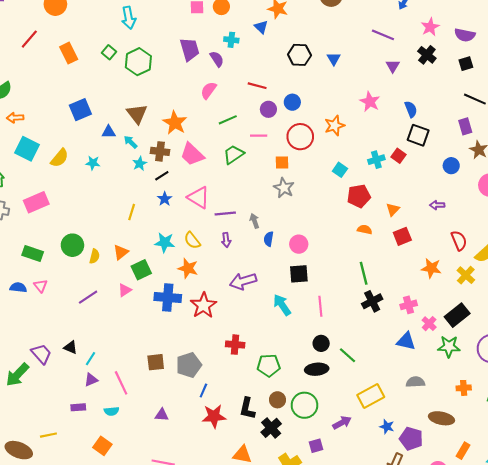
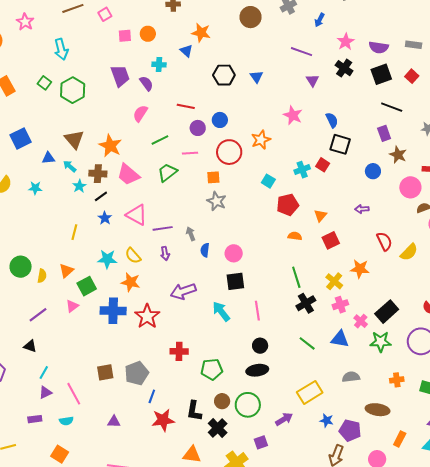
black square: (466, 64) -> (381, 74), size x1.5
yellow cross: (466, 275) -> (334, 281), moved
black triangle: (71, 347) -> (30, 346), moved
green line: (347, 355) -> (307, 343), moved

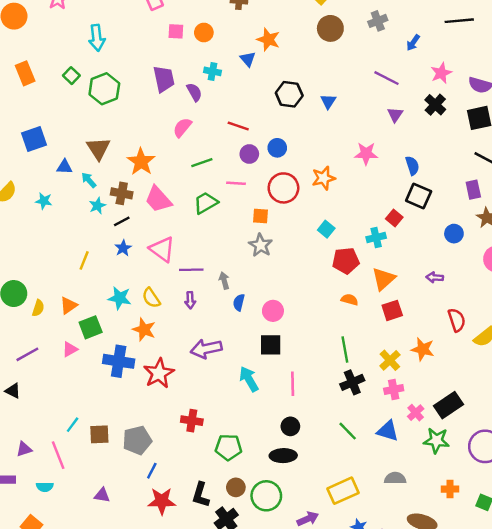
pink star: (293, 115) -> (366, 154), turned -30
cyan cross: (302, 170) -> (376, 237), moved
orange triangle: (320, 216) -> (384, 279), size x1.5
cyan line: (44, 372) -> (73, 425), moved

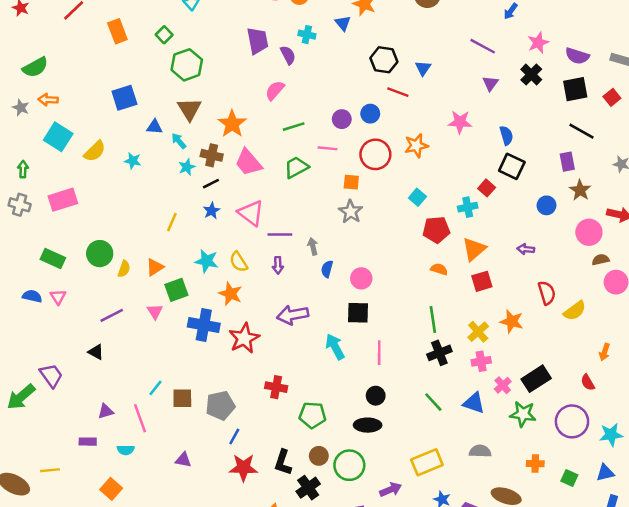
green hexagon: (104, 89) -> (187, 65), moved
red line: (238, 126) -> (398, 92), moved
pink triangle: (70, 349) -> (155, 312), turned -35

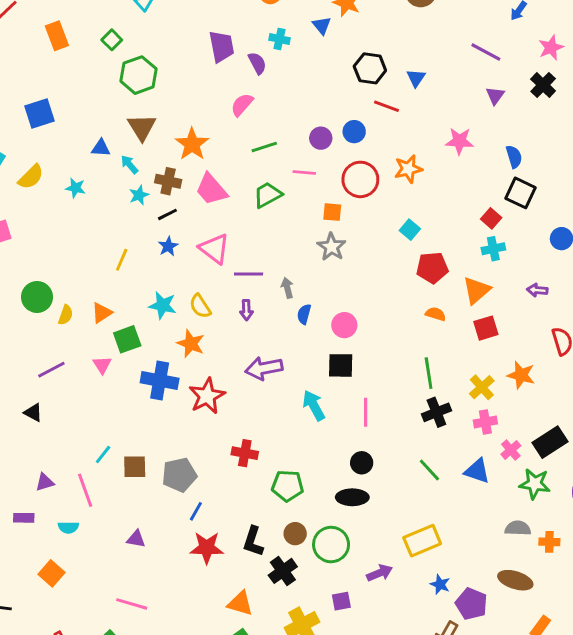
blue square: (124, 98) -> (39, 113), moved
cyan cross: (468, 207) -> (493, 249), moved
gray semicircle: (480, 451) -> (518, 528), moved

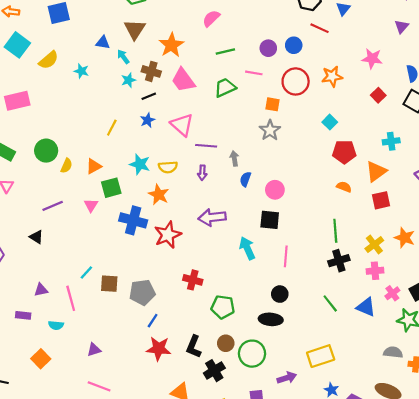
red square: (491, 218) -> (378, 95), moved
yellow semicircle: (200, 306) -> (168, 167), turned -66
purple triangle: (136, 539) -> (94, 350), moved, turned -32

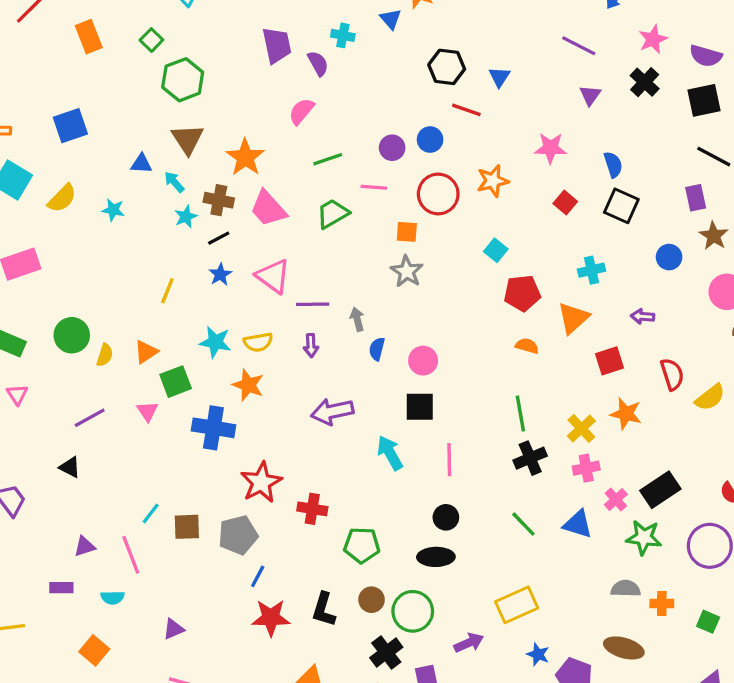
red square: (381, 200) -> (609, 361), moved
red star: (168, 235) -> (261, 482), moved
black cross: (214, 371) -> (386, 653), moved

